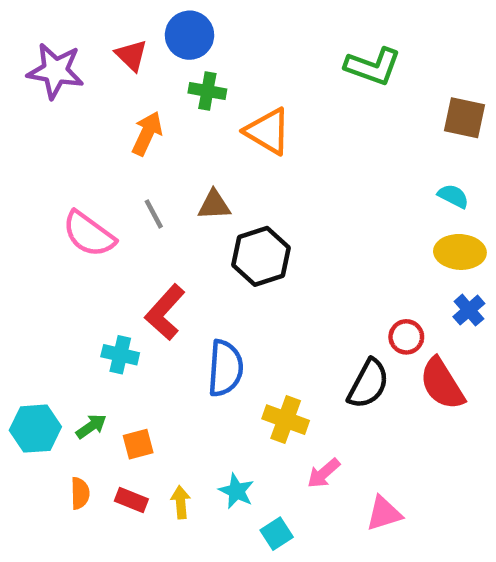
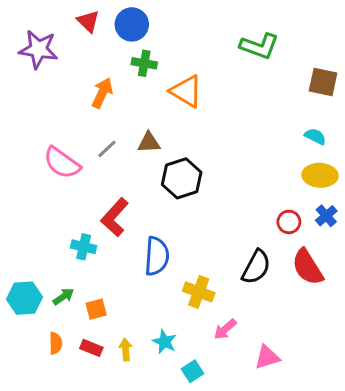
red triangle: (131, 55) -> (88, 21), moved
gray line: (154, 214) -> (107, 149), turned 75
red circle: (406, 337) -> (289, 222), moved

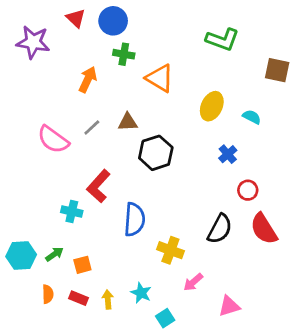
cyan semicircle: (315, 136) -> (252, 117), moved
yellow ellipse: (320, 175) -> (212, 106), moved, turned -68
blue cross: (326, 216) -> (228, 154), moved

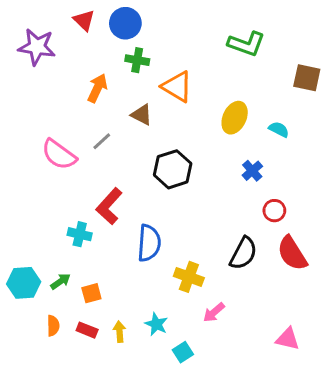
brown triangle: (128, 122) -> (142, 115), moved, turned 30
pink triangle: (229, 306) -> (288, 339), moved, turned 30

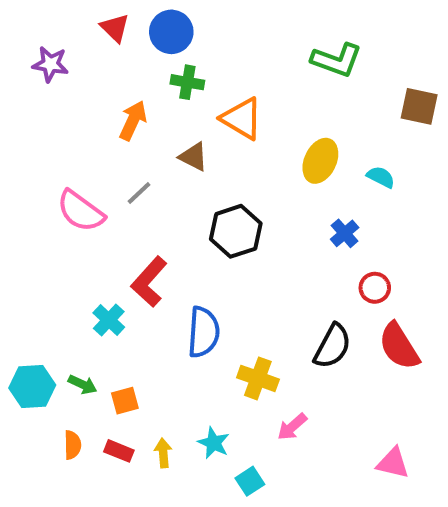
purple star: (37, 47) -> (50, 64), size x0.7
cyan cross: (80, 234) -> (109, 320), turned 30
green arrow: (60, 281) -> (83, 384), turned 60

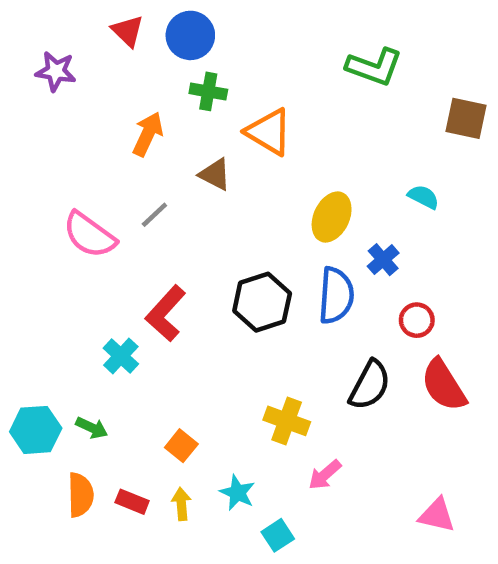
yellow ellipse: (320, 161) -> (332, 217), moved
black hexagon: (236, 231) -> (262, 302), moved
blue semicircle: (204, 332) -> (336, 295), moved
orange square: (125, 401) -> (181, 446), moved, turned -36
orange semicircle: (73, 445) -> (81, 495), size x1.4

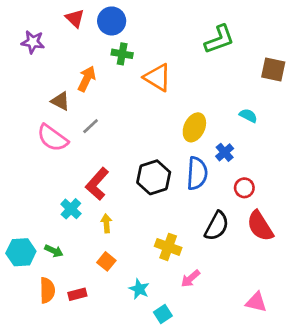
green L-shape: (374, 67) -> (219, 39), turned -40
brown triangle: (215, 174) -> (60, 101), moved
red rectangle: (132, 502) -> (77, 294), turned -36
yellow arrow: (181, 504) -> (106, 223), moved

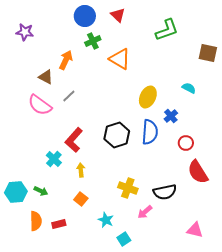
red triangle: (75, 18) -> (118, 15), moved
green cross: (122, 54) -> (93, 41), turned -35
black semicircle: (217, 226) -> (165, 192), moved, turned 50

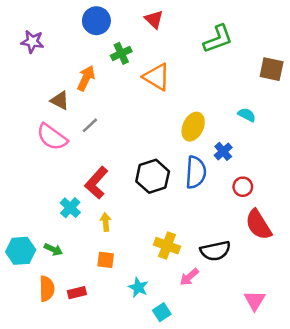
blue circle: (85, 16) -> (96, 21), moved
orange square: (81, 199) -> (106, 260), turned -32
pink triangle: (195, 230) -> (255, 300), turned 48

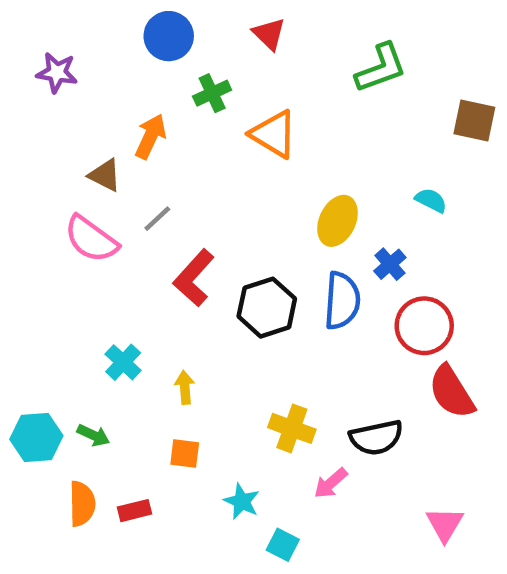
red L-shape: (96, 183) -> (194, 278), moved
red circle: (243, 187) -> (424, 326), size x1.6
cyan square: (162, 312) -> (283, 545), turned -30

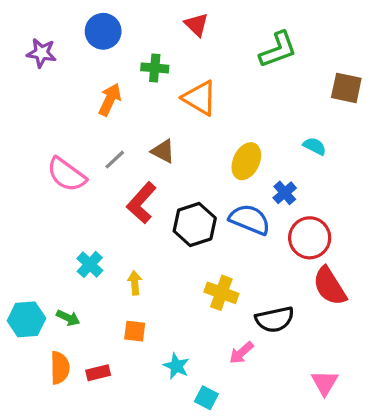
blue circle: (169, 36) -> (103, 31), moved
green cross: (212, 93) -> (155, 68), turned 30
brown triangle: (105, 175) -> (163, 151), moved
blue semicircle: (342, 301) -> (250, 219), turned -72
yellow cross: (292, 428) -> (221, 293), moved

